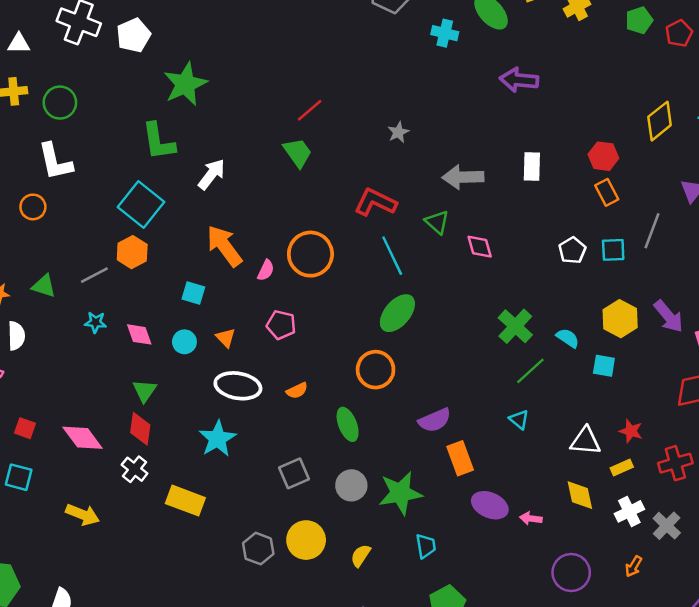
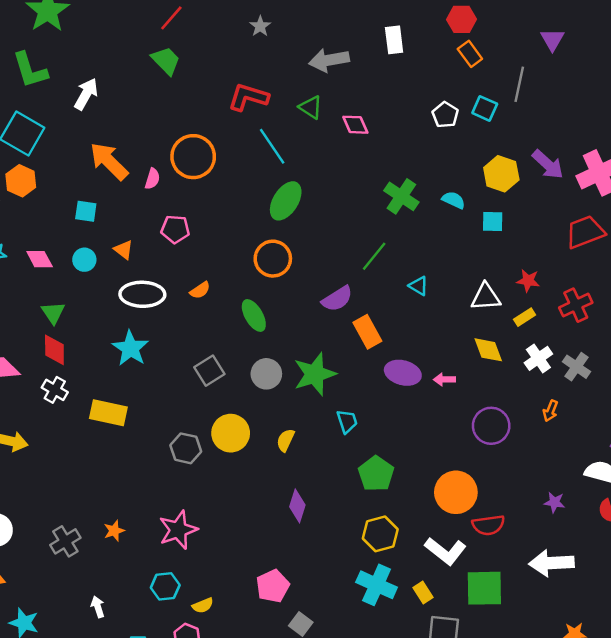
cyan square: (613, 250) -> (485, 108), turned 35
green line: (530, 371) -> (374, 256), moved

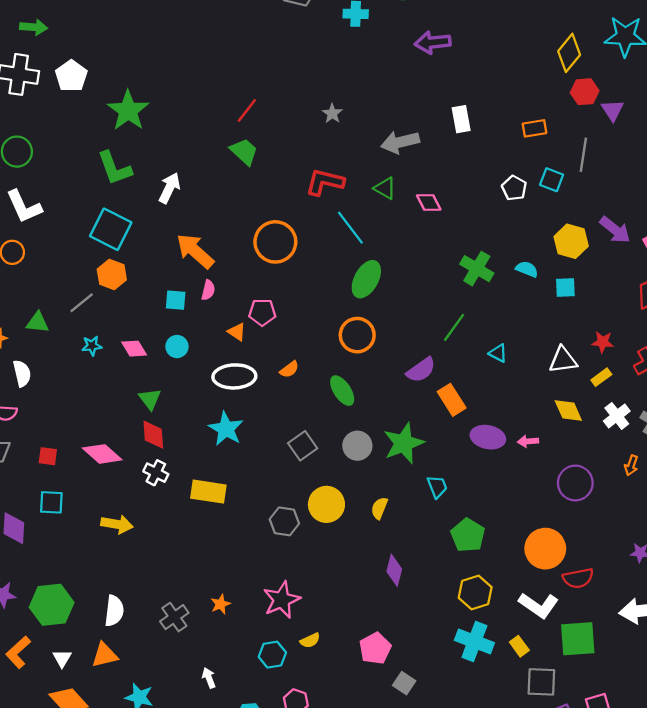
red hexagon: (462, 19) -> (585, 92), moved
orange rectangle: (470, 54) -> (535, 128), turned -60
pink semicircle: (152, 179) -> (208, 290), moved
orange triangle: (124, 250) -> (237, 332), moved
yellow semicircle: (203, 605) -> (310, 640), moved

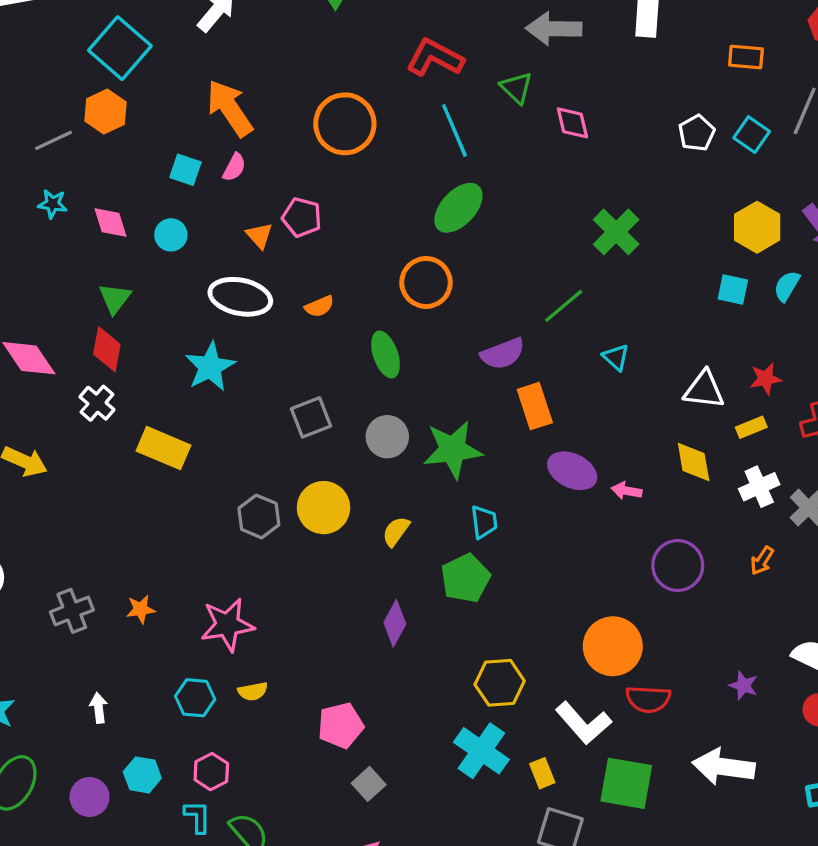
cyan semicircle: (527, 269) -> (787, 286), moved, turned -95
red star: (603, 342) -> (766, 379), turned -30
green pentagon: (468, 535) -> (465, 578), moved

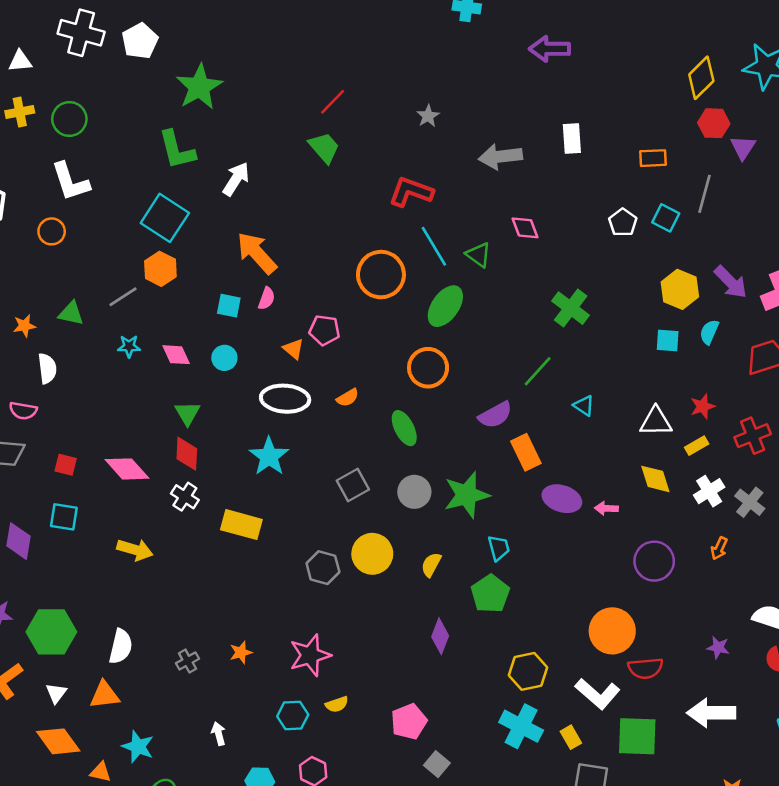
green triangle: (516, 88) -> (478, 255), moved
orange circle: (345, 124) -> (381, 275), moved
gray cross: (72, 611) -> (187, 661), size x0.7

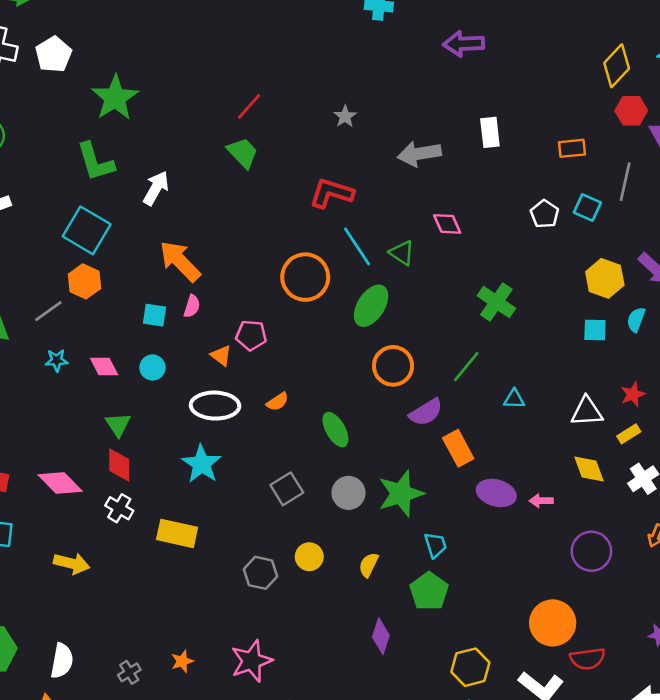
orange circle: (428, 368) -> (393, 366), moved
cyan triangle: (584, 406) -> (514, 399), turned -30
yellow circle: (372, 554) -> (309, 557), size x0.7

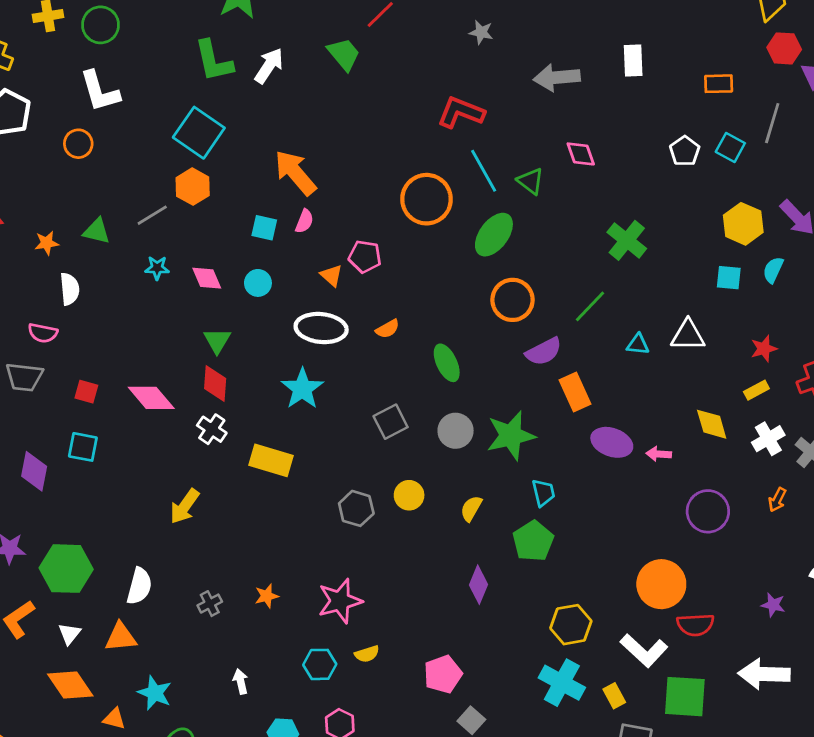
gray star: (345, 116) -> (481, 32), turned -30
green trapezoid: (243, 153) -> (344, 54), moved
white arrow: (156, 188) -> (269, 66), moved
white triangle: (587, 412) -> (688, 335), moved
yellow arrow: (72, 563) -> (185, 506), moved, turned 108

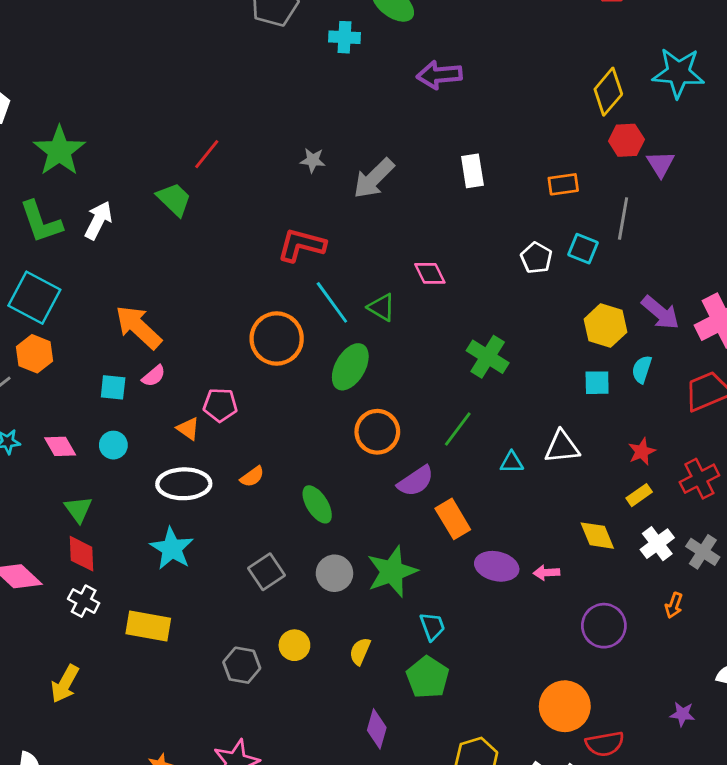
gray arrow: (557, 78) -> (374, 178), moved, turned -33
pink semicircle: (304, 221) -> (154, 376), turned 35

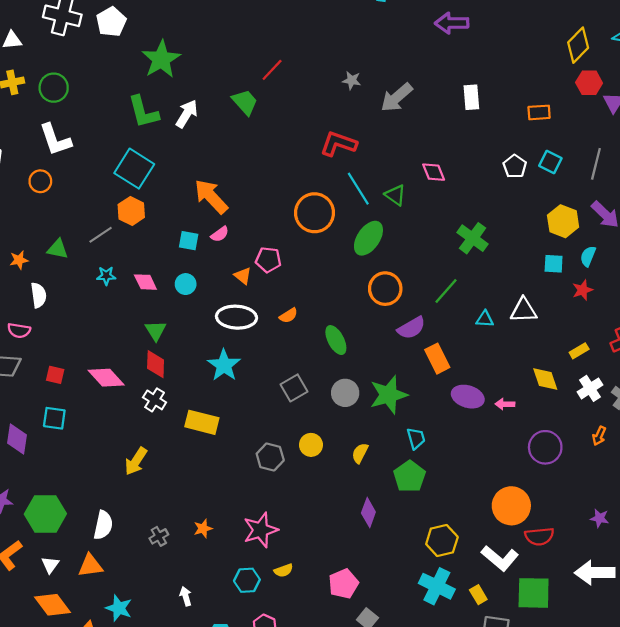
gray line: (623, 218) -> (596, 164), moved
red star: (642, 452) -> (583, 290), moved

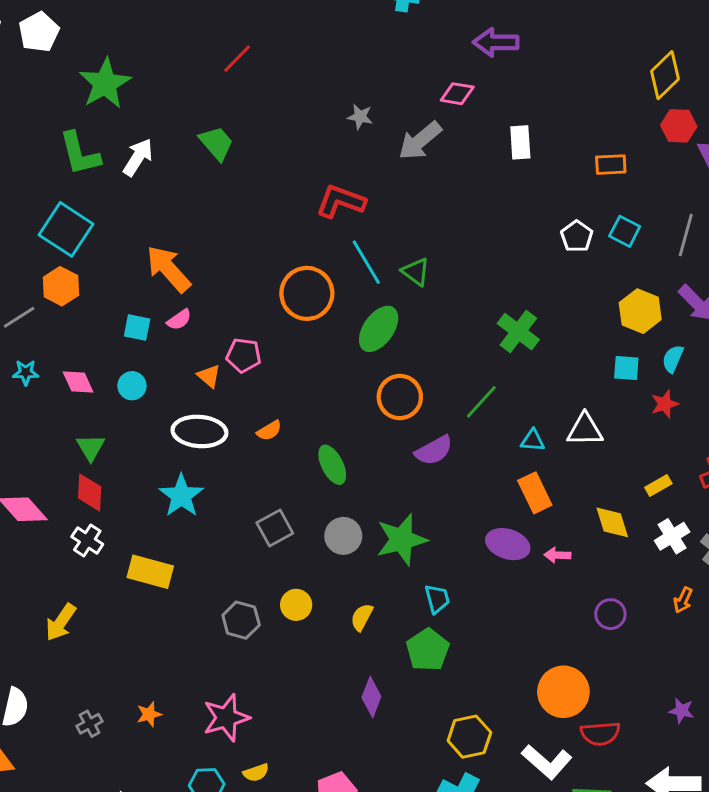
red line: (272, 70) -> (237, 59), moved
pink diamond: (434, 172) -> (457, 94), moved, turned -60
orange rectangle: (437, 359) -> (535, 493), moved
purple circle: (545, 447) -> (610, 614), size x0.7

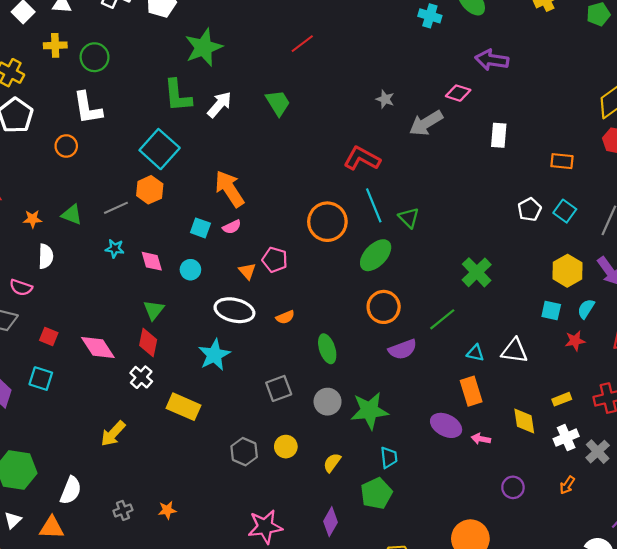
pink star: (226, 718) -> (265, 527), moved

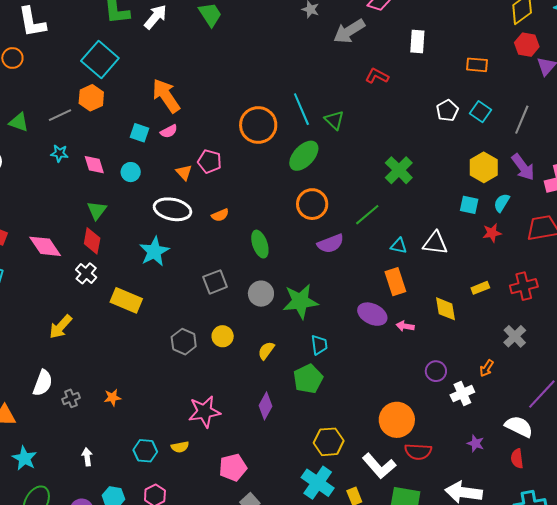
red L-shape: (362, 158) -> (377, 76), moved, size x0.7
white cross: (566, 438) -> (462, 393), moved
white semicircle: (71, 490) -> (43, 383), moved

